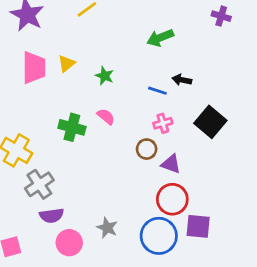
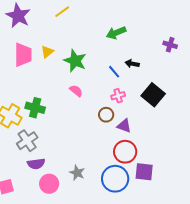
purple cross: (221, 16) -> (170, 45), moved
green star: (104, 76) -> (75, 61), size x1.6
blue line: (157, 91) -> (114, 72), turned 32
green cross: (72, 127) -> (35, 108), moved

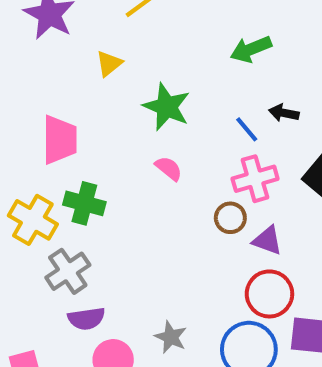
yellow triangle: (47, 52) -> (109, 64), moved
pink trapezoid: (23, 55) -> (60, 140), moved
pink cross: (118, 96) -> (255, 179), size x1.5

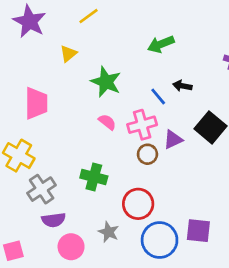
pink cross: (255, 179) -> (142, 125), moved
green cross: (84, 203) -> (94, 177), moved
purple triangle: (267, 240) -> (173, 139), moved, turned -45
red circle: (269, 294) -> (138, 204), moved

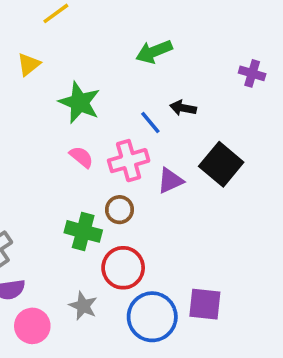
brown circle: (147, 154) -> (119, 210), moved
green cross: (94, 177) -> (83, 231), moved

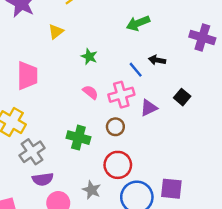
purple cross: (252, 73) -> (202, 37), size x1.5
green star: (80, 102) -> (89, 57), size x0.6
black square: (221, 164) -> (182, 97), size x0.6
green cross: (83, 231) -> (78, 138), moved

